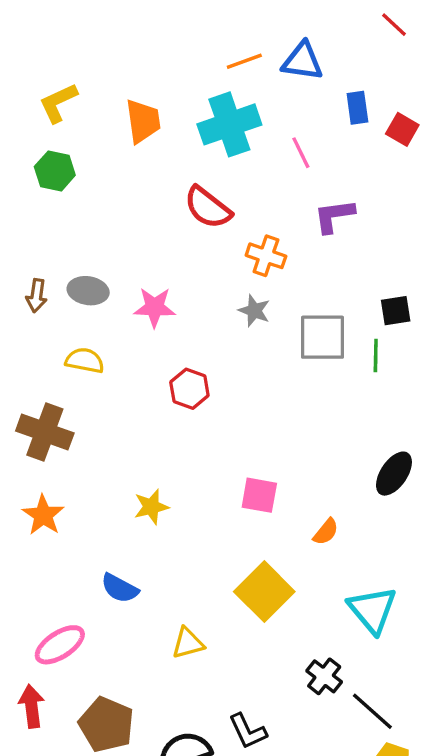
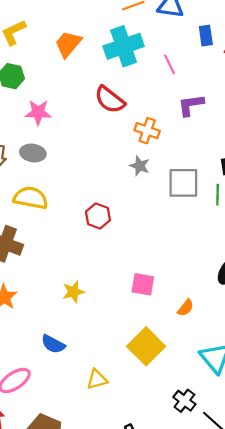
orange trapezoid: (143, 121) -> (68, 44), turned -132
pink star: (155, 307) -> (38, 112), moved
yellow semicircle: (85, 360) -> (31, 198), size x1.4

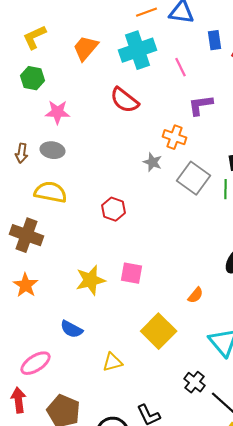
orange cross: (147, 131) -> (174, 137), moved
gray square: (183, 183) -> (194, 178), turned 36
pink square: (143, 284) -> (132, 273), moved
yellow star: (73, 292) -> (90, 280), size x1.4

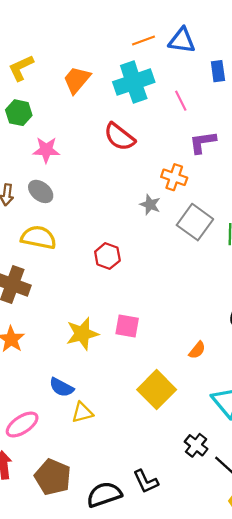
gray ellipse: (52, 150) -> (41, 191), turned 30
yellow triangle: (112, 362) -> (82, 412), moved

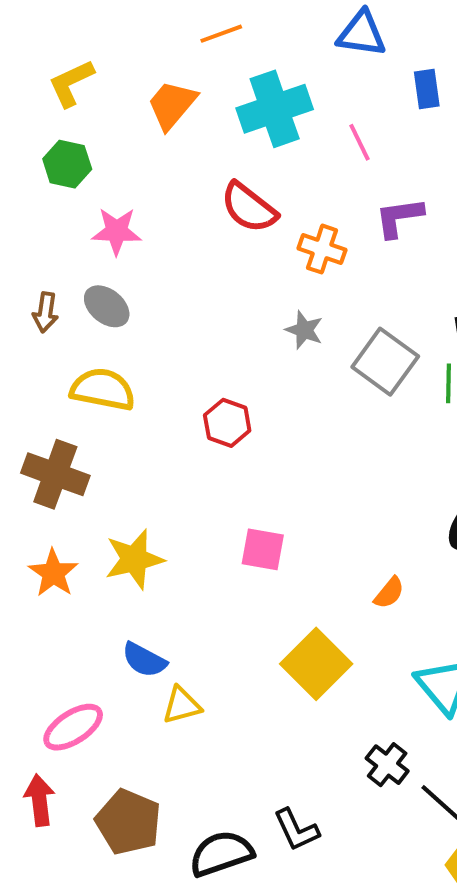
orange line: (144, 40) -> (221, 34), moved
orange cross: (174, 177) -> (322, 249), moved
yellow star: (82, 334) -> (134, 559), moved

